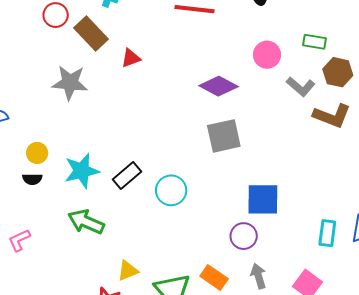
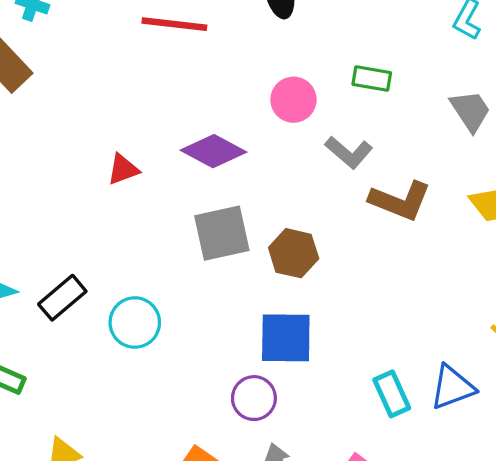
red triangle: (131, 58) -> (123, 169), moved
brown hexagon: (338, 72) -> (294, 253), moved
cyan rectangle: (327, 233) -> (392, 394), turned -32

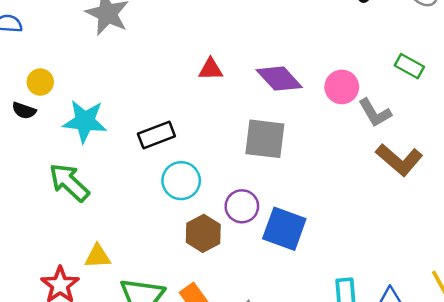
pink circle: (293, 100) -> (342, 87), moved
brown hexagon: (294, 253) -> (203, 233), moved
black rectangle: (62, 298) -> (156, 135), moved
purple circle: (254, 398) -> (242, 206), moved

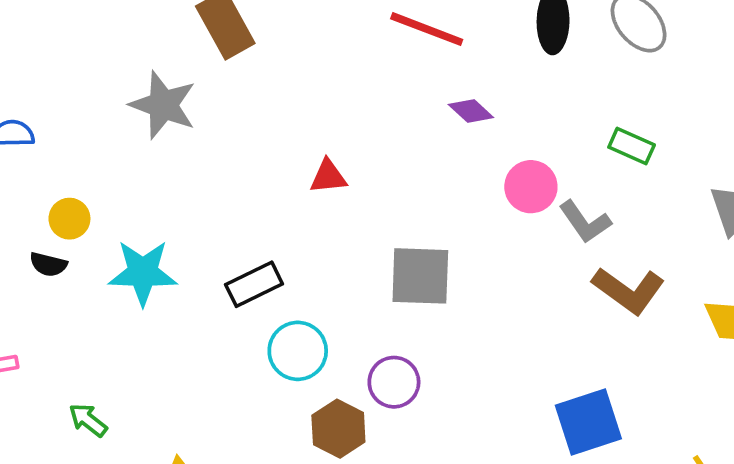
purple diamond: (279, 79) -> (471, 111), moved, size x0.6
green arrow: (69, 182) -> (88, 420), moved, size x0.6
blue square: (284, 229) -> (588, 422), moved, turned -33

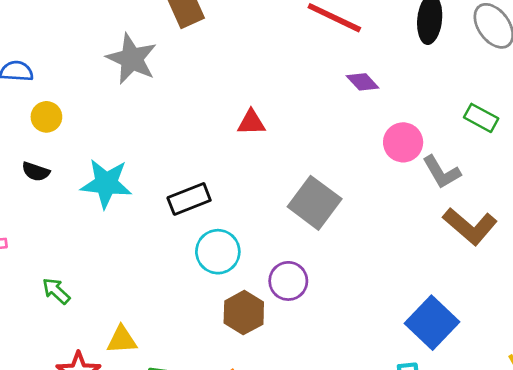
yellow circle: (69, 219) -> (46, 117), moved
gray square: (420, 276) -> (315, 203), turned 30
blue square: (588, 422) -> (432, 323), turned -33

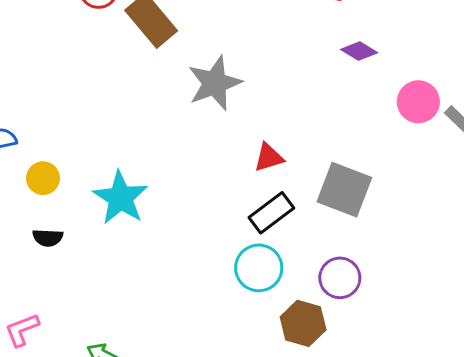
gray star: (132, 59) -> (215, 83), moved, turned -30
red triangle: (251, 123) -> (269, 158), moved
cyan star: (106, 183) -> (120, 198), moved, turned -30
black rectangle: (189, 199) -> (271, 213), moved

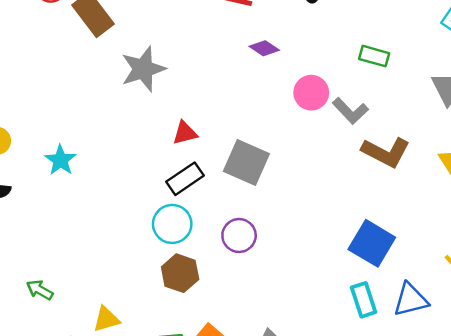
cyan star: (120, 198) -> (60, 160), size x0.7
brown hexagon: (303, 323) -> (180, 273), moved

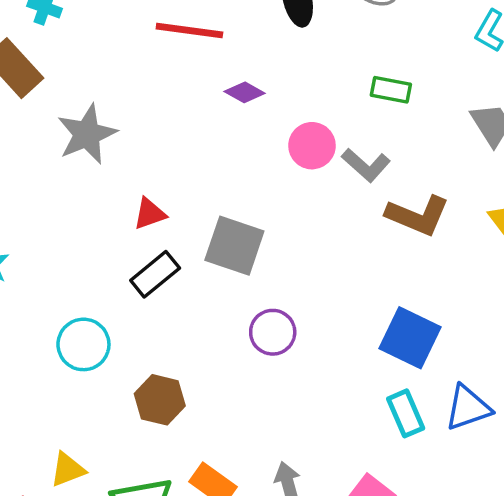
cyan circle: (172, 224) -> (83, 344), moved
purple circle: (239, 235) -> (273, 332), moved

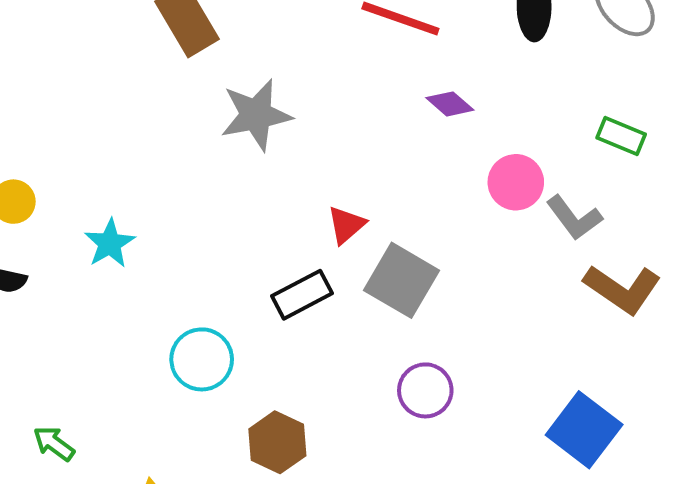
red triangle: (150, 214) -> (346, 225), moved, turned -33

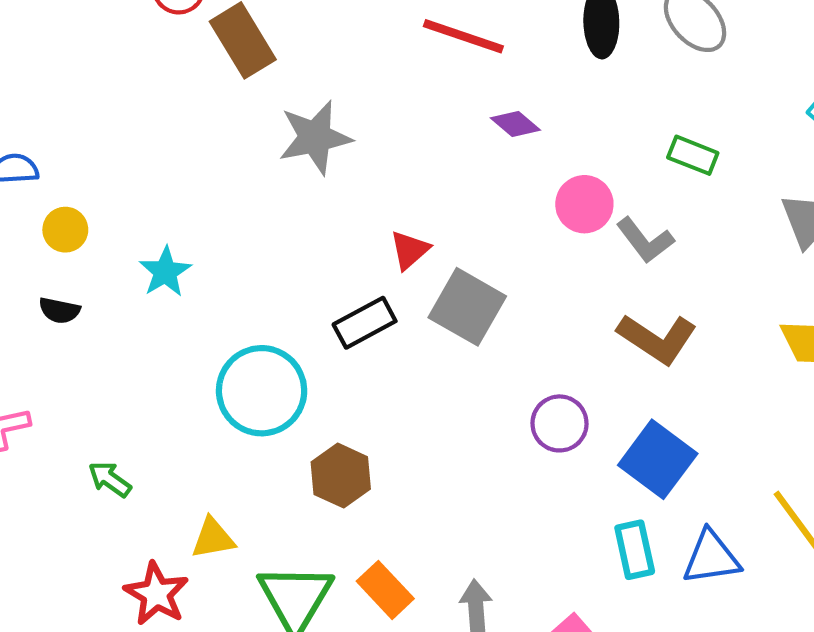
brown L-shape: (622, 289) -> (657, 339), moved
cyan circle: (202, 359) -> (262, 391), size x1.4
purple circle: (425, 390) -> (560, 423), moved

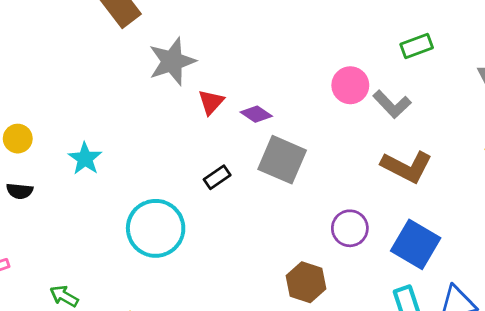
purple diamond: (515, 124) -> (256, 114), moved
green rectangle: (693, 155) -> (417, 46), turned -36
red triangle: (410, 250) -> (211, 102), moved
black rectangle: (365, 323) -> (217, 177), size x0.7
brown hexagon: (341, 476) -> (306, 282), moved

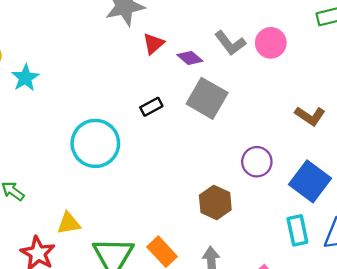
gray L-shape: (392, 104) -> (230, 43), moved
cyan star: (85, 159) -> (25, 78), moved
brown L-shape: (407, 167) -> (310, 116), size x0.7

